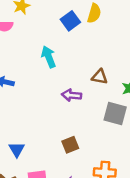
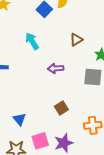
brown triangle: (100, 77) -> (76, 40), moved, turned -32

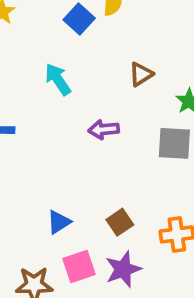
brown square: (61, 108) -> (120, 222), moved
blue triangle: (19, 119) -> (59, 222), moved, turned 40

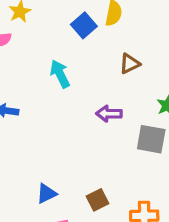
brown triangle: (141, 74) -> (130, 64), moved
purple arrow: (104, 129) -> (109, 114), moved

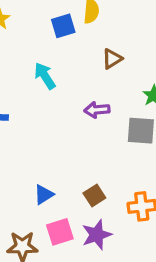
blue square: (84, 25) -> (63, 26), turned 30

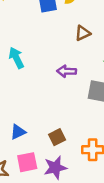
cyan arrow: (45, 76) -> (16, 58), moved

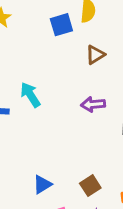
brown triangle: (83, 33) -> (95, 55), moved

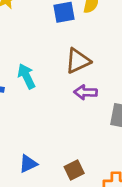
brown triangle: (95, 55) -> (78, 61), moved, size x1.4

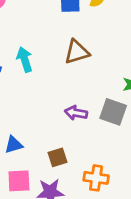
purple arrow: (86, 92) -> (76, 113), moved

